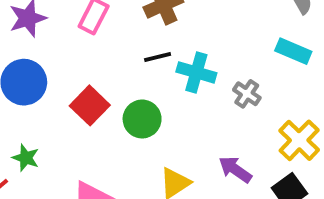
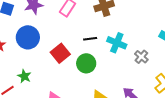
black line: (158, 57) -> (90, 39), moved

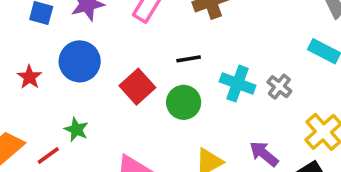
cyan cross: (117, 43) -> (238, 84), moved

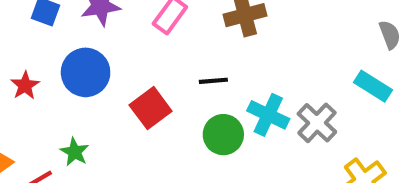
gray cross: (279, 87) -> (317, 123), size x1.4
green circle: (184, 102) -> (223, 135), moved

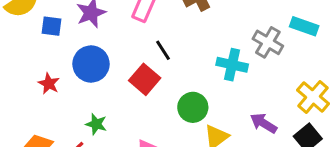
black line: (213, 81) -> (163, 50), moved, turned 75
gray cross: (317, 123) -> (268, 42), moved
green circle: (223, 135) -> (193, 107), moved

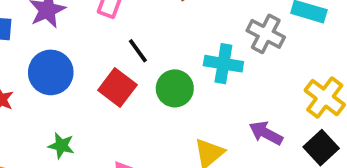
green circle: (193, 107) -> (175, 88), moved

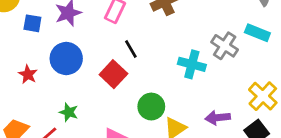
green circle: (175, 88) -> (151, 107), moved
purple arrow: (266, 133) -> (218, 118), turned -40

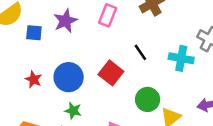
black line: (131, 49) -> (140, 52), moved
blue circle: (66, 58) -> (69, 77), moved

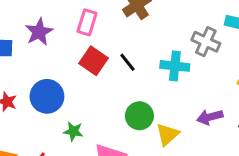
red square: (111, 73) -> (94, 61), moved
green star: (73, 111) -> (73, 131), moved

